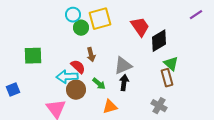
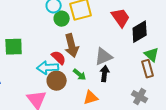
brown arrow: (91, 55) -> (72, 46), size x1.6

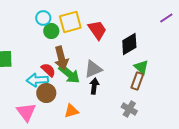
red trapezoid: (121, 18) -> (97, 30), moved
brown rectangle: (148, 69) -> (137, 81), turned 36
green arrow: (80, 75) -> (69, 74), moved, size x1.6
orange triangle: (91, 98) -> (71, 111), moved

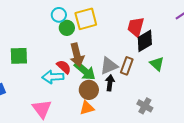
red trapezoid: (97, 30) -> (136, 27), moved, turned -130
brown rectangle: (137, 81) -> (127, 66), moved
brown circle: (46, 93) -> (89, 90), moved

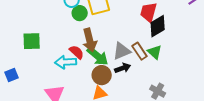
green triangle: (157, 64) -> (155, 52), moved
brown rectangle: (127, 66) -> (140, 51), turned -54
black arrow: (110, 83) -> (123, 68), turned 63

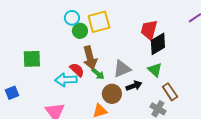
brown rectangle: (140, 51) -> (170, 92), moved
green arrow: (98, 56) -> (98, 74), size x0.6
black arrow: (123, 68) -> (134, 86), moved
brown circle: (102, 75) -> (112, 94), moved

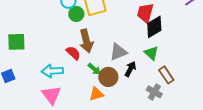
green square: (32, 59) -> (16, 42), moved
green arrow: (98, 74) -> (94, 69), moved
cyan arrow: (66, 80) -> (52, 71), moved
black arrow: (134, 86) -> (130, 69), turned -42

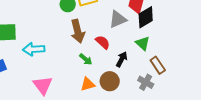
gray triangle: (118, 52) -> (118, 19), moved
red semicircle: (73, 53) -> (103, 42), moved
cyan arrow: (52, 71) -> (34, 49), moved
brown circle: (108, 77) -> (110, 81), moved

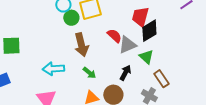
gray triangle: (118, 19) -> (127, 45), moved
red semicircle: (103, 42) -> (114, 36), moved
cyan arrow: (34, 49) -> (53, 69), moved

